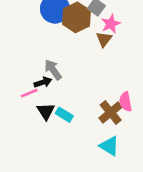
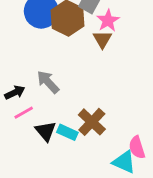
black arrow: (43, 82) -> (15, 92), moved
pink semicircle: (126, 102) -> (137, 147), moved
brown cross: (111, 112) -> (92, 122), moved

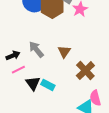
brown triangle: (102, 39) -> (64, 52), moved
brown cross: (92, 122) -> (85, 71), moved

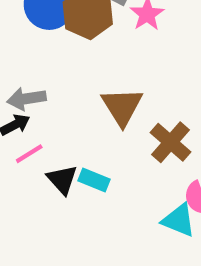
gray arrow: (36, 49) -> (26, 99), moved, turned -54
brown triangle: (64, 52) -> (122, 107), size x1.5

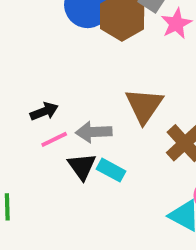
gray arrow: (26, 99) -> (94, 132), moved

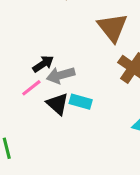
brown triangle: (144, 106) -> (112, 27), moved
black arrow: (44, 111) -> (43, 64), moved

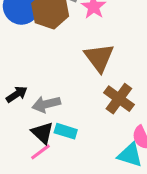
black arrow: (43, 64) -> (17, 94), moved
pink line: (31, 88) -> (40, 152), moved

